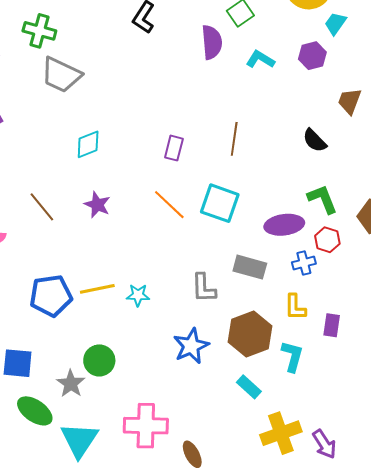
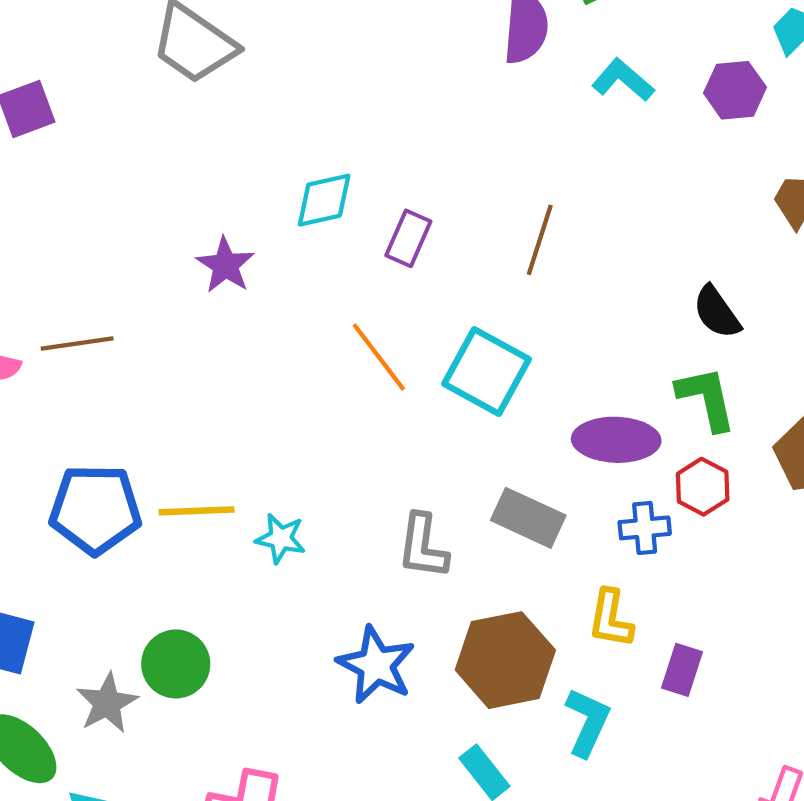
black semicircle: (315, 140) -> (717, 312), moved
cyan diamond: (88, 144) -> (324, 200), moved
purple star: (97, 205) -> (225, 265), moved
brown line: (42, 207) -> (77, 344), moved, turned -68
blue star: (191, 346) -> (376, 665), turned -30

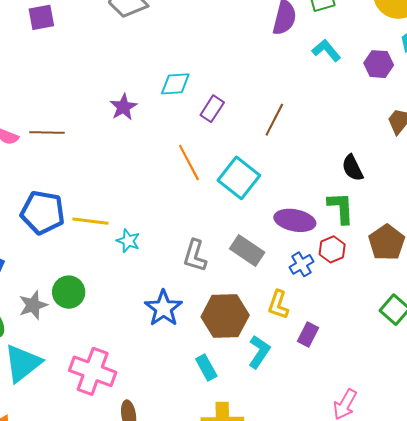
blue cross: (645, 528) -> (301, 264), turned -35

